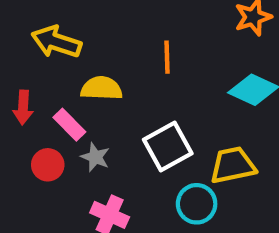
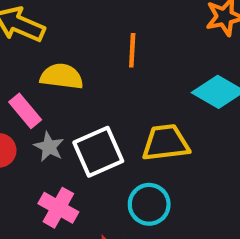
white square: (168, 146) -> (98, 152), moved
yellow trapezoid: (233, 165) -> (166, 143), moved

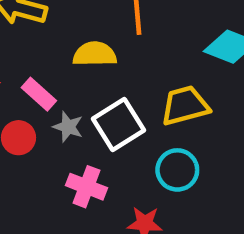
yellow semicircle: (62, 76) -> (95, 54), moved

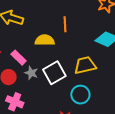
pink cross: (87, 187) -> (15, 102), moved

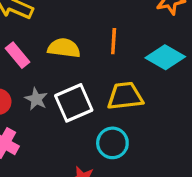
orange line: (65, 24) -> (114, 41), moved
pink rectangle: (19, 58) -> (17, 55), moved

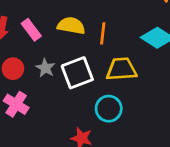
orange line: (114, 41) -> (103, 33), moved

